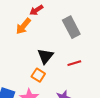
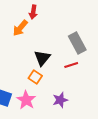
red arrow: (36, 10) -> (33, 12), turned -48
gray rectangle: (71, 27) -> (77, 43), moved

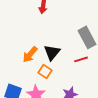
orange arrow: (20, 28) -> (30, 54), moved

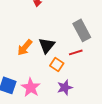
orange square: (45, 71) -> (57, 64), moved

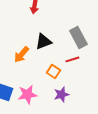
black triangle: (47, 45) -> (43, 41), moved, turned 30
pink star: (31, 87) -> (27, 94), turned 30

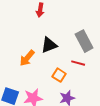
red line: (72, 59) -> (78, 63), turned 32

